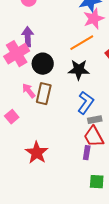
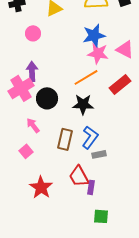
pink star: (94, 19) -> (98, 53), turned 30
brown rectangle: (44, 94) -> (65, 139), moved
pink square: (12, 117) -> (26, 151), moved
red trapezoid: (94, 137) -> (79, 176), moved

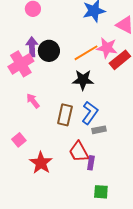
pink star: (98, 53) -> (107, 48), moved
black circle: (47, 98) -> (49, 51), moved
pink square: (26, 151) -> (19, 140), moved

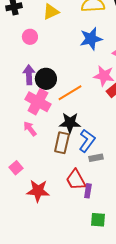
orange line: (86, 53) -> (70, 93), moved
pink cross: (21, 64) -> (38, 102), moved, turned -30
black star: (83, 80) -> (70, 123), moved
red star: (41, 163) -> (38, 191), turned -30

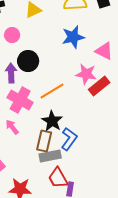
black circle: (46, 79) -> (28, 61), moved
black star: (70, 123) -> (52, 121), turned 30
gray rectangle: (96, 158) -> (50, 156), moved, size x1.5

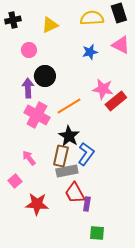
blue star: (73, 37) -> (90, 52), size x0.7
pink triangle: (104, 51) -> (121, 45), moved
pink arrow: (12, 127) -> (29, 158), moved

